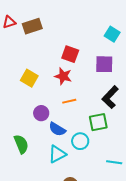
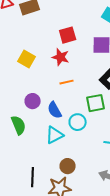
red square: (70, 54) -> (68, 35), turned -36
purple circle: (41, 113) -> (33, 101), moved
blue semicircle: (57, 129) -> (55, 110), turned 30

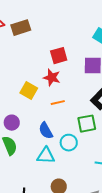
yellow square: (27, 59) -> (29, 91), moved
purple circle: (33, 101) -> (12, 123), moved
cyan triangle: (55, 135) -> (46, 156), turned 30

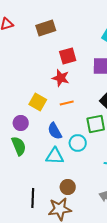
brown rectangle: (21, 28) -> (46, 28), moved
yellow square: (29, 91) -> (38, 102), moved

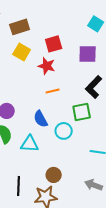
brown rectangle: (46, 28) -> (20, 27), moved
yellow square: (38, 102) -> (22, 52), moved
cyan triangle: (55, 156) -> (30, 144), moved

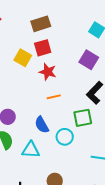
brown rectangle: (20, 27) -> (41, 24), moved
red square: (54, 44) -> (43, 48), moved
purple square: (88, 54) -> (89, 60), turned 30

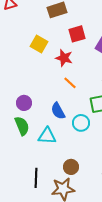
red square: (43, 48) -> (77, 34), moved
orange line: (54, 97) -> (70, 83), turned 56

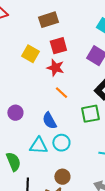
red square: (77, 34) -> (58, 46), moved
cyan circle: (81, 123) -> (61, 143), moved
green semicircle: (22, 126) -> (13, 162), moved

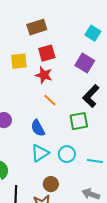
yellow square: (30, 54) -> (19, 61), turned -36
cyan circle: (61, 143) -> (67, 154), moved
cyan triangle: (38, 146) -> (40, 153), moved, turned -36

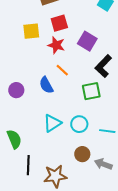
purple square: (85, 63) -> (87, 41), moved
blue semicircle: (38, 128) -> (46, 85), moved
brown circle: (51, 184) -> (82, 154), moved

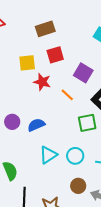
red star: (56, 45) -> (42, 82), moved
orange line: (62, 70) -> (67, 95), moved
blue semicircle: (46, 85) -> (36, 125), moved, turned 96

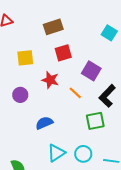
yellow square: (27, 63) -> (25, 58), moved
purple circle: (12, 122) -> (20, 95), moved

